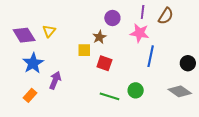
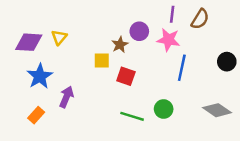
purple circle: (112, 18) -> (139, 31), moved
purple diamond: (24, 35) -> (29, 42), turned -55
black circle: (188, 63) -> (227, 62), moved

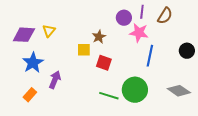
purple circle: (139, 31) -> (124, 18), moved
green circle: (164, 109) -> (135, 90), size x1.6

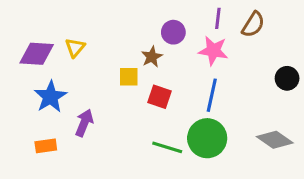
purple circle: (124, 18) -> (173, 32), moved
blue line: (150, 56) -> (212, 95), moved
orange rectangle: (30, 95) -> (46, 146), turned 40

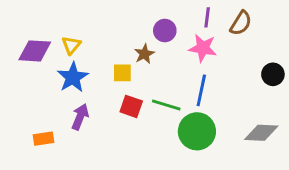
blue star: (50, 97) -> (73, 77), moved
red square: (160, 97) -> (131, 106), moved
gray diamond: (275, 140) -> (261, 133), turned -32
green line: (167, 147) -> (166, 105), moved

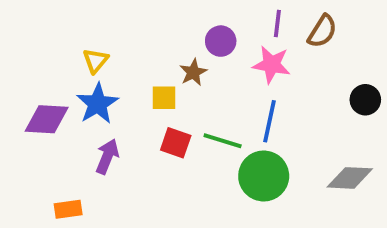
purple diamond: (35, 51) -> (47, 119), moved
orange rectangle: (44, 139) -> (68, 209), moved

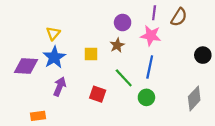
brown star: (193, 72) -> (117, 45), moved
green line: (223, 141) -> (124, 78), turned 30
red square: (176, 143) -> (98, 94), moved
green circle: (264, 176) -> (146, 97), size x0.6
gray diamond: (350, 178) -> (194, 98), turned -50

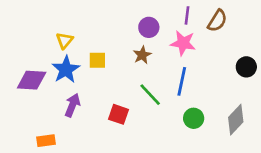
yellow square: (91, 54) -> (97, 60), moved
green circle: (146, 97) -> (194, 118), moved

